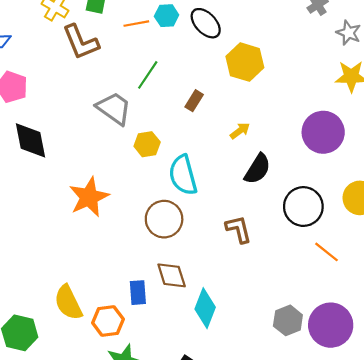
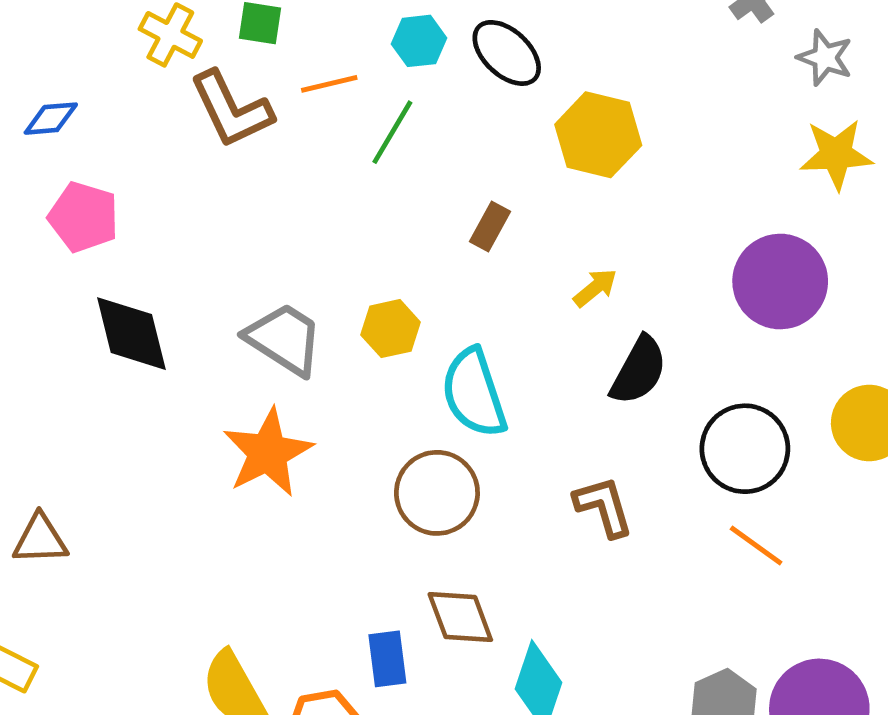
orange line: (136, 24) -> (329, 84), moved
green line: (148, 75) -> (392, 132), moved
gray trapezoid: (114, 108) -> (284, 339), moved
orange line: (326, 252) -> (756, 545), moved

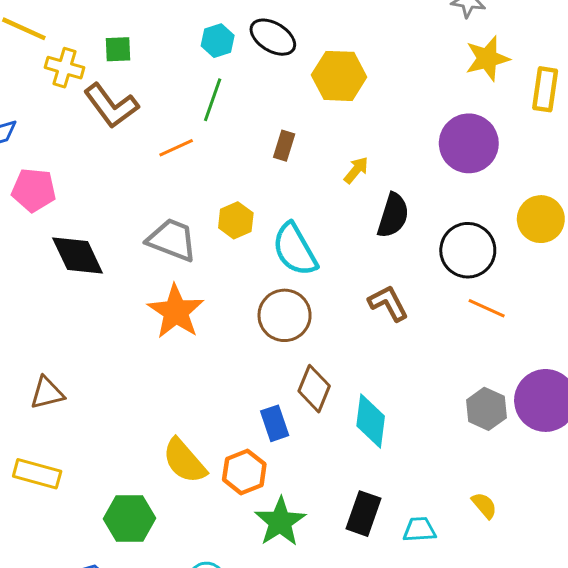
orange line: (329, 84) -> (176, 148), moved
brown diamond: (460, 617) -> (314, 389), turned 54

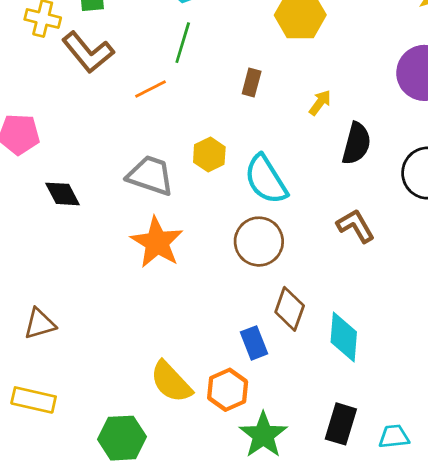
black diamond: (78, 255) -> (63, 194), size x0.7

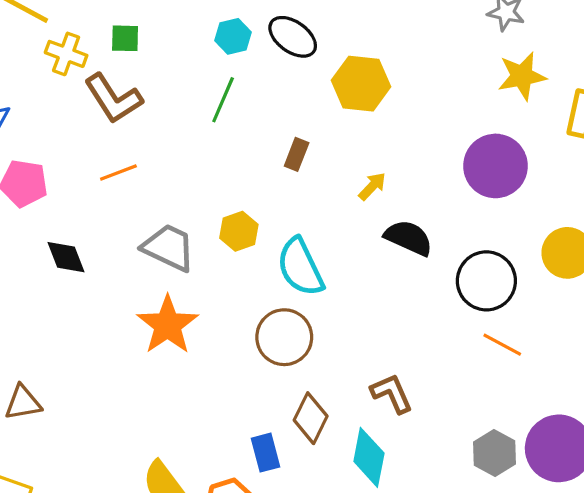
orange line: (151, 89) -> (118, 172), moved
black semicircle: (356, 143) -> (409, 238), turned -87
brown L-shape: (356, 226) -> (392, 393), moved

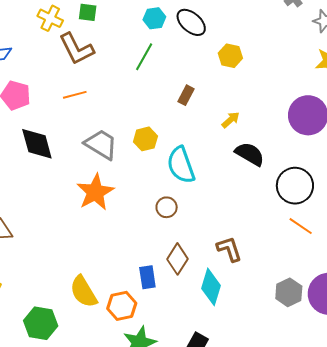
yellow hexagon: (361, 84) -> (230, 56), size x0.7
black diamond: (66, 257) -> (37, 144), size x1.4
brown circle: (284, 337) -> (167, 207), size x0.6

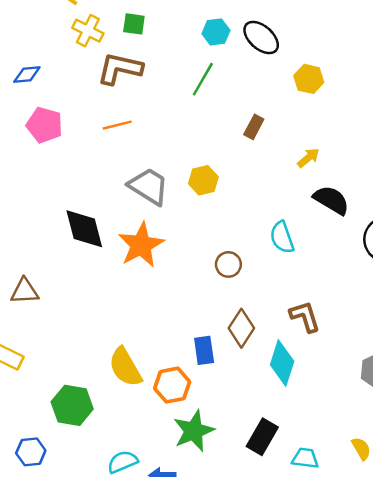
brown L-shape: (76, 49) -> (120, 69), turned 129
black diamond: (37, 144) -> (84, 229), moved
cyan semicircle: (181, 165) -> (282, 237), moved, size x0.7

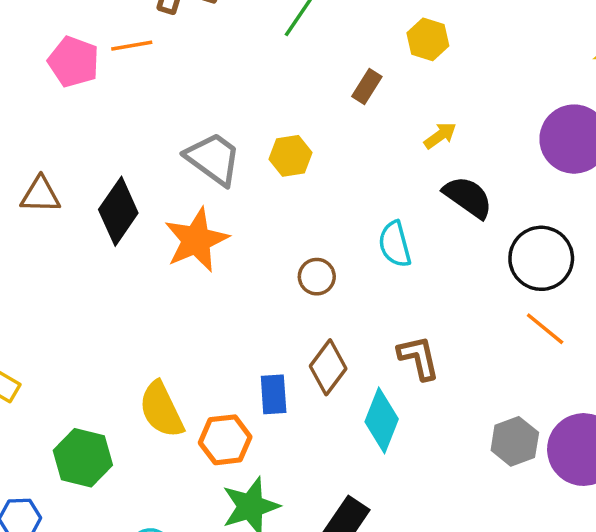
yellow hexagon: (309, 79) -> (428, 39), moved
orange line: (117, 125) -> (132, 46), moved
black diamond: (84, 229) -> (118, 211), turned 45
brown triangle: (25, 291) -> (40, 195), moved

